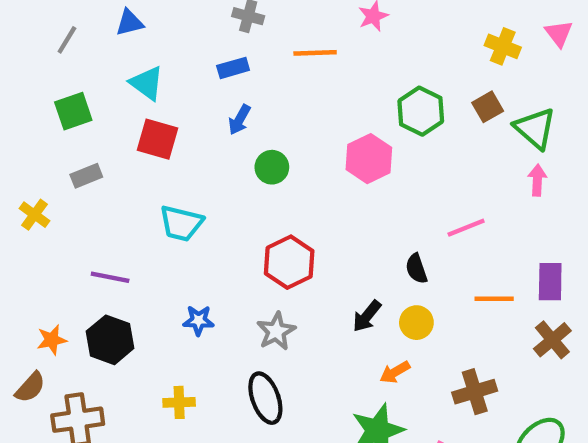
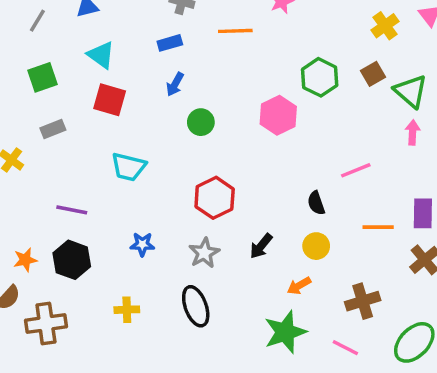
yellow cross: (503, 46) -> (385, 26), turned 32
black arrow: (367, 316) -> (261, 246), moved

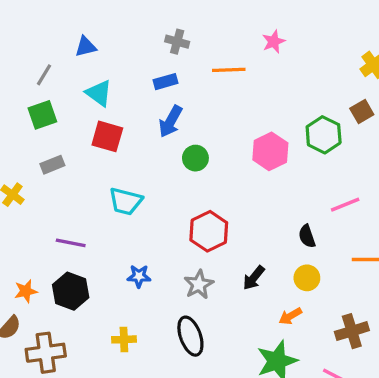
gray line: (37, 21) -> (44, 75), moved
green hexagon: (320, 77) -> (324, 135), moved
blue arrow: (175, 84) -> (171, 121), size x1.4

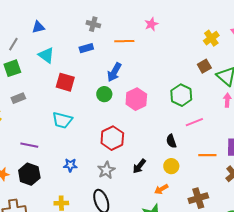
blue arrow: (171, 121) -> (114, 72), moved
green hexagon: (324, 135) -> (181, 95), moved
red square: (107, 136) -> (65, 82), moved
pink hexagon: (270, 151) -> (136, 99), moved

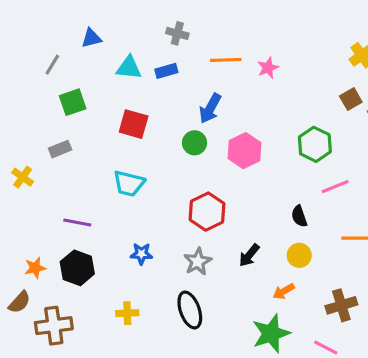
pink star: (151, 24) -> (268, 68), moved
cyan triangle: (46, 55) -> (129, 68), moved, turned -30
green square: (12, 68) -> (73, 102), moved

